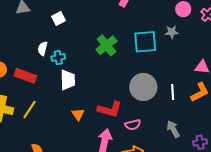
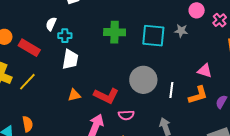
green cross: (106, 45) -> (115, 32), turned 30
orange triangle: (78, 114) -> (74, 95), turned 40

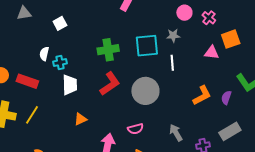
pink triangle: (205, 71) -> (212, 53), moved
white line: (171, 90) -> (172, 63), moved
red L-shape: (106, 96) -> (110, 84), moved, turned -50

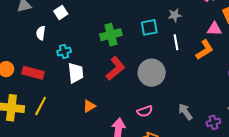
cyan square: (147, 46) -> (149, 27), size x0.7
white semicircle: (44, 54) -> (41, 33), moved
orange L-shape: (202, 95) -> (205, 50), moved

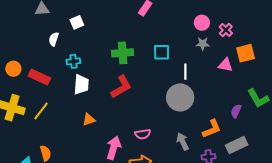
gray star: (175, 15) -> (203, 44), moved
orange L-shape: (205, 50) -> (212, 129), moved
gray circle: (152, 73) -> (180, 97), moved

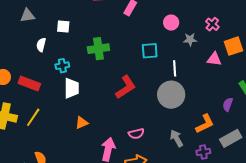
white square: (77, 22) -> (63, 27), turned 32
pink circle: (202, 23) -> (171, 23), moved
green cross: (123, 53) -> (98, 49), moved
red L-shape: (121, 87) -> (126, 87), moved

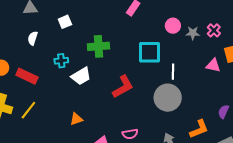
white square: (63, 27) -> (65, 22), turned -32
gray star: (190, 39) -> (193, 33), moved
white semicircle: (41, 45) -> (33, 38), moved
cyan square: (150, 51) -> (149, 52), size x1.4
white trapezoid: (72, 88) -> (81, 76), moved, turned 55

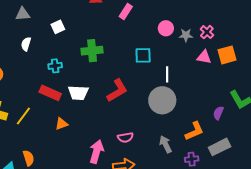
cyan square: (149, 52) -> (143, 55), size x0.7
pink triangle: (213, 65) -> (204, 57), moved
red rectangle: (27, 76) -> (50, 93), moved
white trapezoid: (81, 76) -> (78, 93), moved, turned 35
orange triangle: (76, 119) -> (61, 124), moved

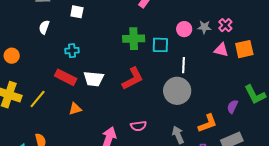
white square: (58, 27) -> (77, 12), turned 32
pink circle: (166, 28) -> (184, 29), moved
green cross: (92, 51) -> (134, 39), moved

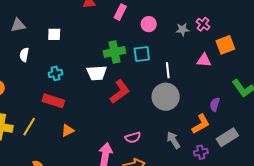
pink circle: (184, 29) -> (149, 24), moved
pink triangle: (221, 50) -> (204, 60), moved
white trapezoid: (94, 79) -> (97, 73), moved
purple semicircle: (232, 107) -> (215, 104), moved

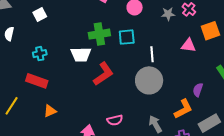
white square: (54, 34) -> (40, 14), turned -32

